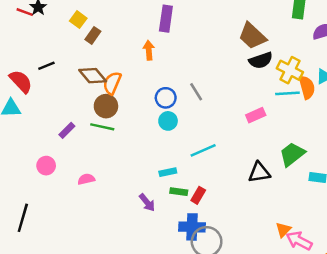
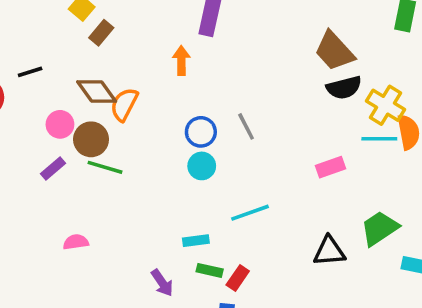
brown circle: (106, 106) -> (91, 139), moved
pink circle: (46, 166) -> (60, 124), moved

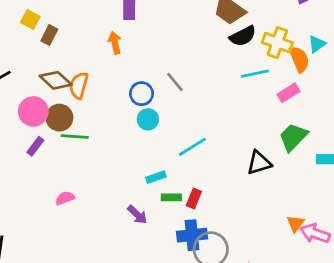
pink circle: (60, 124) -> (33, 111), size x1.4
cyan line: (379, 139) -> (255, 74), moved
pink rectangle: (331, 167) -> (289, 93), moved

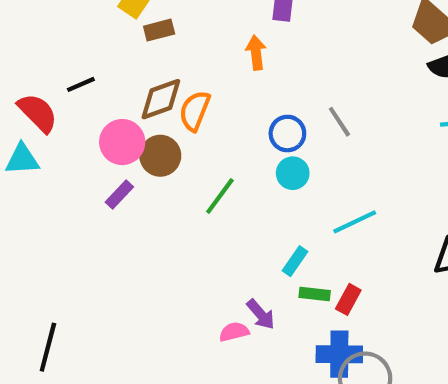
brown rectangle: (49, 35) -> (159, 30), turned 42
brown diamond: (56, 80) -> (161, 99), turned -68
green line: (75, 137) -> (220, 196), moved, turned -64
cyan rectangle: (156, 177) -> (295, 261), turned -42
pink semicircle: (65, 198) -> (234, 332), moved

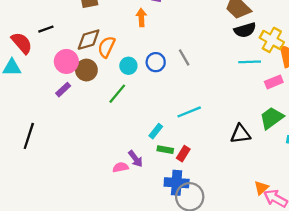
cyan circle: (293, 173) -> (128, 66), moved
black line: (48, 347) -> (29, 136), moved

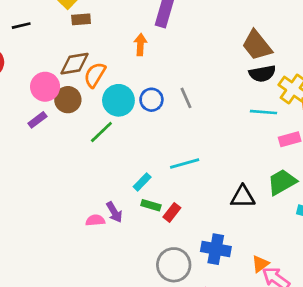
black line: (46, 29) -> (21, 26), moved
cyan circle: (128, 66) -> (118, 100), size x1.5
blue cross: (177, 183) -> (216, 249), moved

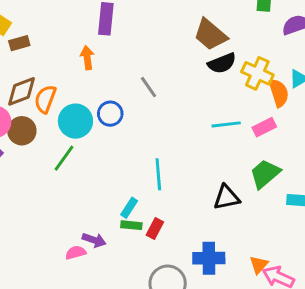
gray line: (186, 98) -> (148, 87), moved
cyan line: (263, 112) -> (226, 124), moved
cyan line: (185, 164) -> (158, 174), turned -68
cyan rectangle: (142, 182) -> (129, 208), moved
purple arrow: (114, 212) -> (94, 240), turned -30

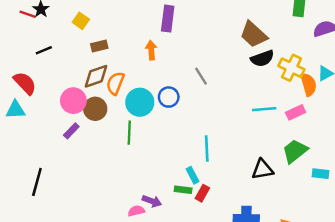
brown rectangle: (19, 43) -> (99, 46), moved
green line: (64, 158) -> (129, 133), turned -35
cyan rectangle: (129, 208) -> (193, 175), moved, turned -63

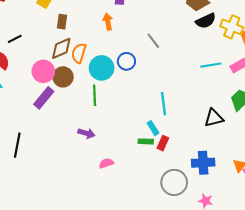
brown rectangle: (99, 46) -> (62, 22), turned -64
black line: (44, 50) -> (15, 39), moved
purple rectangle: (71, 131) -> (44, 98), size x1.5
purple arrow: (152, 201) -> (86, 133), moved

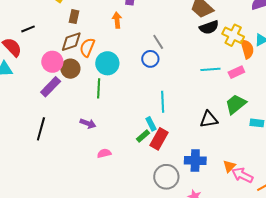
blue circle: (126, 61) -> (150, 59), moved
green rectangle: (146, 141) -> (143, 136), turned -48
red rectangle: (163, 143) -> (159, 139), size x1.5
black line: (17, 145) -> (41, 129), moved

